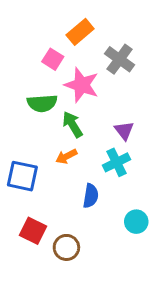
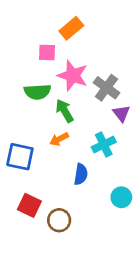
pink square: (53, 59) -> (47, 53), turned -30
gray cross: (120, 59) -> (106, 88), moved
purple triangle: (124, 131) -> (121, 113), moved

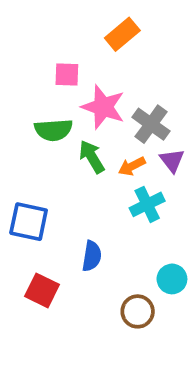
orange rectangle: (71, 28) -> (122, 34), moved
orange arrow: (59, 139) -> (132, 166), moved
blue semicircle: (81, 174) -> (92, 256), moved
brown circle: (59, 220) -> (138, 311), moved

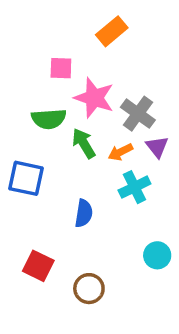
blue square: (29, 222) -> (26, 178), moved
blue semicircle: (92, 256) -> (84, 213), moved
brown circle: (138, 311) -> (89, 289), moved

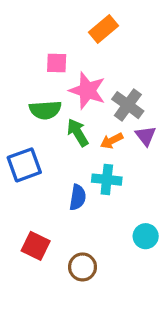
blue square: (26, 178) -> (24, 165), turned -32
cyan cross: (134, 187) -> (107, 180), moved, turned 32

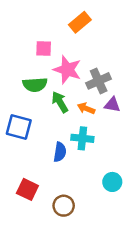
gray cross: (128, 105) -> (99, 81), turned 30
purple triangle: (146, 136) -> (112, 105), turned -42
orange arrow: (112, 141) -> (86, 108), turned 49
blue square: (24, 165) -> (19, 127), turned 35

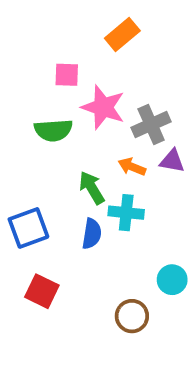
green arrow: (60, 102) -> (92, 188), moved
blue square: (19, 127) -> (28, 228), moved, turned -35
brown circle: (64, 206) -> (132, 316), moved

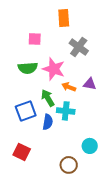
orange rectangle: (122, 34) -> (64, 18), turned -54
pink star: (103, 107) -> (54, 69), moved
gray cross: (151, 125) -> (79, 47), moved, turned -30
blue square: (28, 228) -> (26, 111), moved

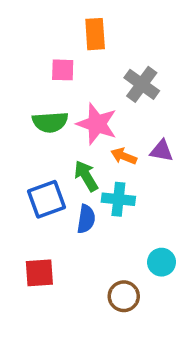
orange rectangle: (64, 18) -> (95, 34), moved
red square: (22, 152) -> (39, 273), turned -30

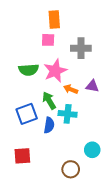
pink square: (63, 70) -> (48, 40), moved
gray cross: (142, 84) -> (81, 48), turned -36
pink star: (97, 124) -> (55, 71), turned 30

